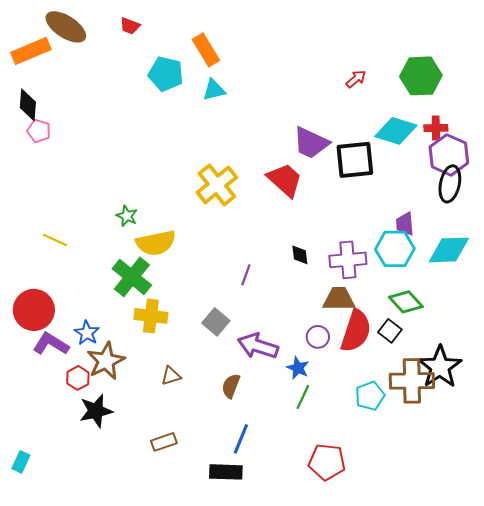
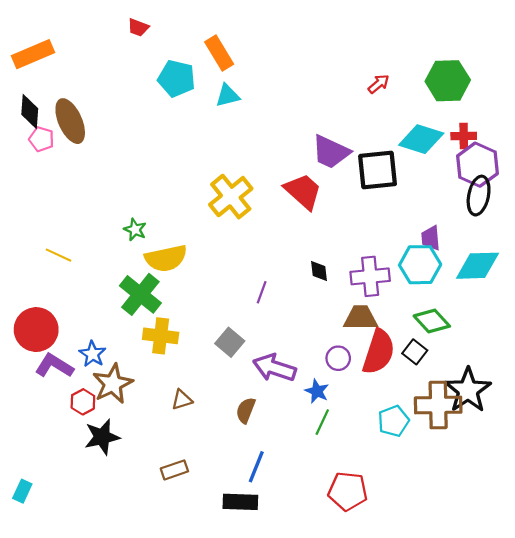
brown ellipse: (66, 27) -> (70, 121), moved, turned 33

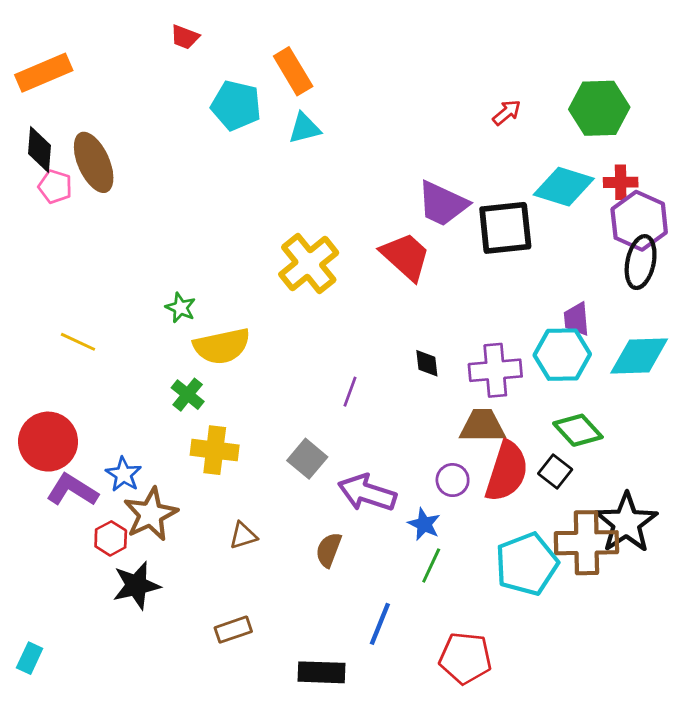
green cross: (140, 294) -> (188, 395), size x0.6
cyan pentagon: (393, 421) -> (527, 564), size x1.5
blue line: (256, 467) -> (380, 624), moved

